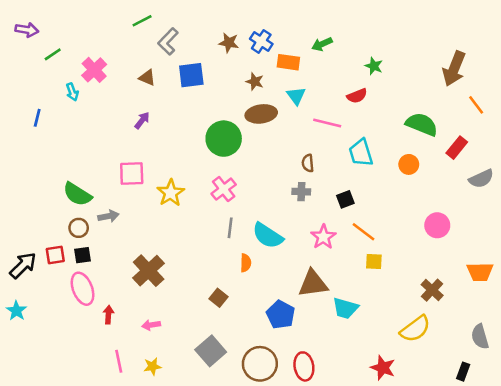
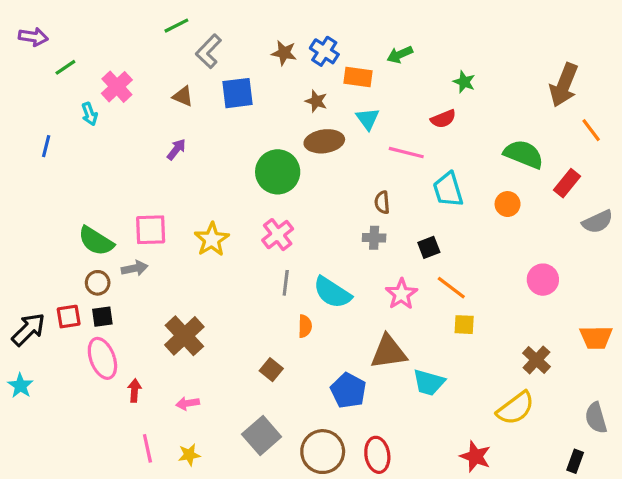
pink square: (132, 173) -> (151, 230), moved

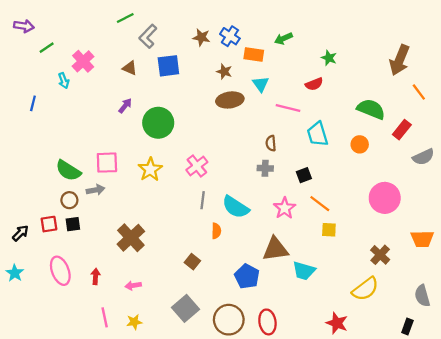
green circle: (278, 172) -> (158, 123), moved
pink circle: (543, 280) -> (385, 198), size x1.4
black arrow: (28, 329) -> (20, 233), size x0.7
pink ellipse: (102, 358) -> (60, 271), moved

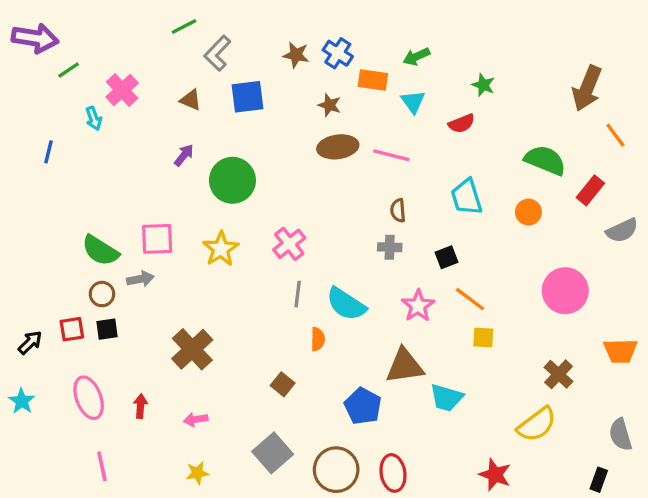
purple arrow: (24, 26) -> (35, 38), size x1.5
cyan triangle: (261, 84) -> (413, 102), moved
pink line: (288, 108) -> (391, 155), moved
pink line: (105, 317) -> (102, 466), moved

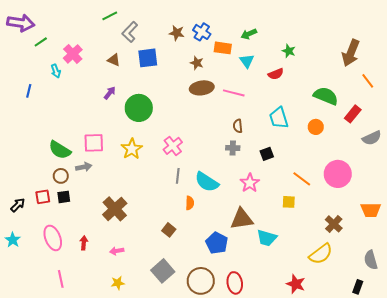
orange line: (470, 299) -> (302, 179), moved

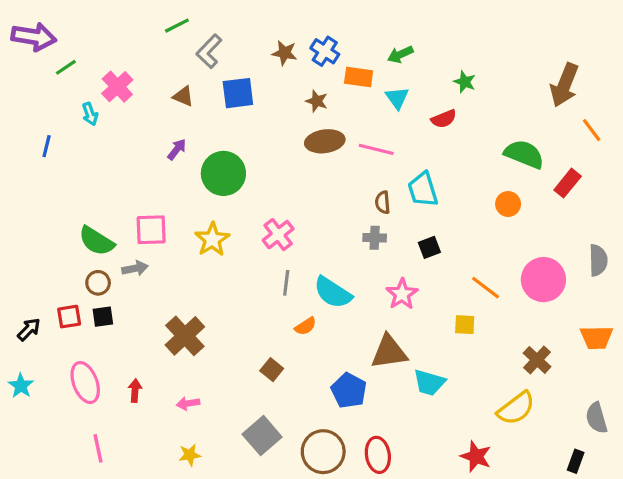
cyan trapezoid: (279, 118) -> (423, 190), moved
gray semicircle: (372, 138) -> (598, 260), moved, turned -66
orange semicircle: (190, 203) -> (305, 326), turned 56

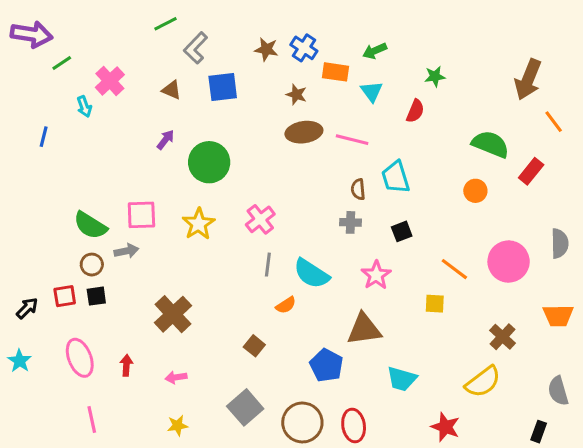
green star: (465, 82) -> (435, 76), turned -30
red semicircle: (444, 119) -> (415, 111), turned -45
cyan trapezoid: (429, 382) -> (402, 379), moved

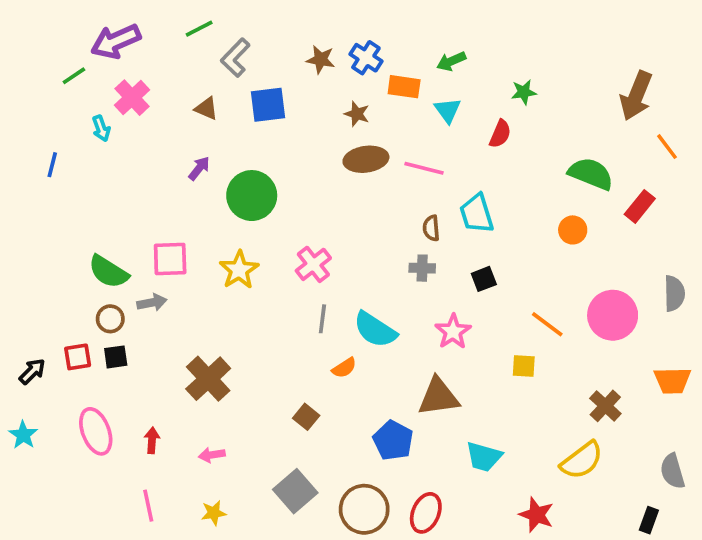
purple arrow: (32, 34) -> (116, 41), moved, turned 147
pink line: (92, 419) -> (148, 506), moved
red ellipse: (354, 425) -> (426, 513), turned 32

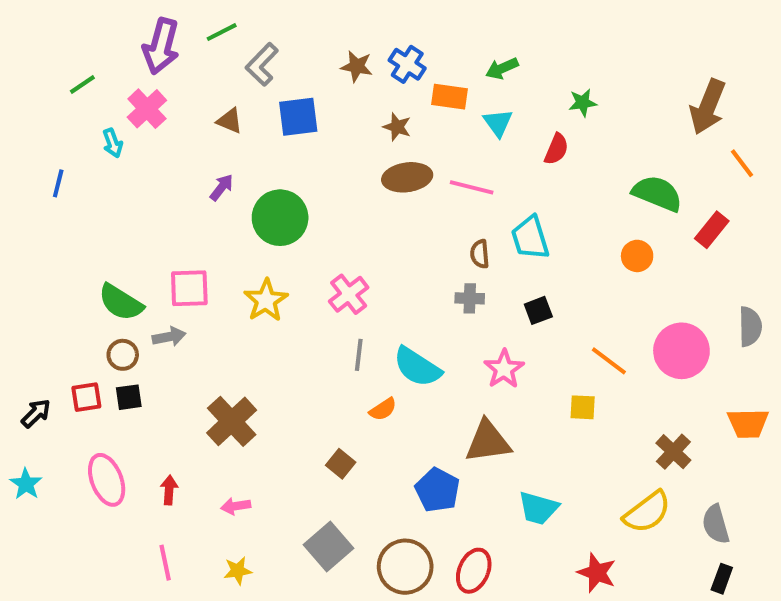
purple arrow: (116, 41) -> (161, 46), moved, turned -51
gray semicircle: (672, 471) -> (716, 524), moved

